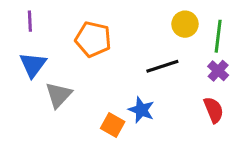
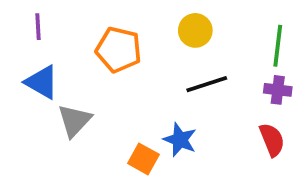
yellow circle: (185, 24) -> (195, 30), moved
blue triangle: (33, 65) -> (42, 82), turned -36
purple cross: (218, 71) -> (278, 90), turned -35

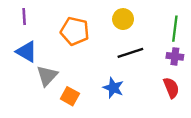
orange square: (143, 159) -> (70, 96), moved

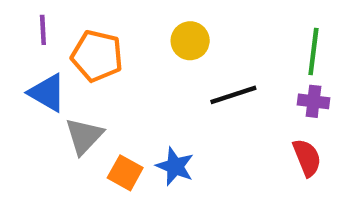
yellow circle: (123, 19) -> (190, 41), moved
orange pentagon: (75, 31) -> (97, 56), moved
blue star: (113, 88) -> (175, 166), moved

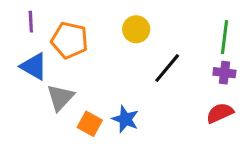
black line: (233, 95) -> (167, 68), turned -32
red semicircle: (307, 158) -> (220, 113), turned -92

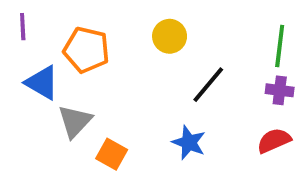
purple line: (31, 22) -> (23, 27), moved
blue star: (125, 119) -> (189, 143), moved

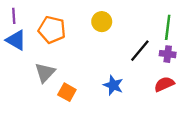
blue triangle: (42, 83) -> (16, 40), moved
black line: (208, 85) -> (140, 51), moved

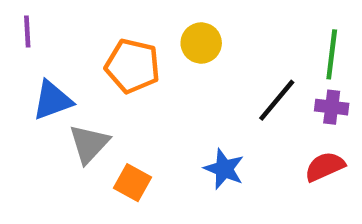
orange pentagon: (52, 30) -> (133, 66), moved
blue triangle: (16, 40) -> (52, 100), moved, turned -50

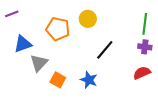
purple line: (27, 32) -> (12, 14), turned 72
black line: (277, 100) -> (105, 50), moved
blue star: (224, 169) -> (89, 80), moved

